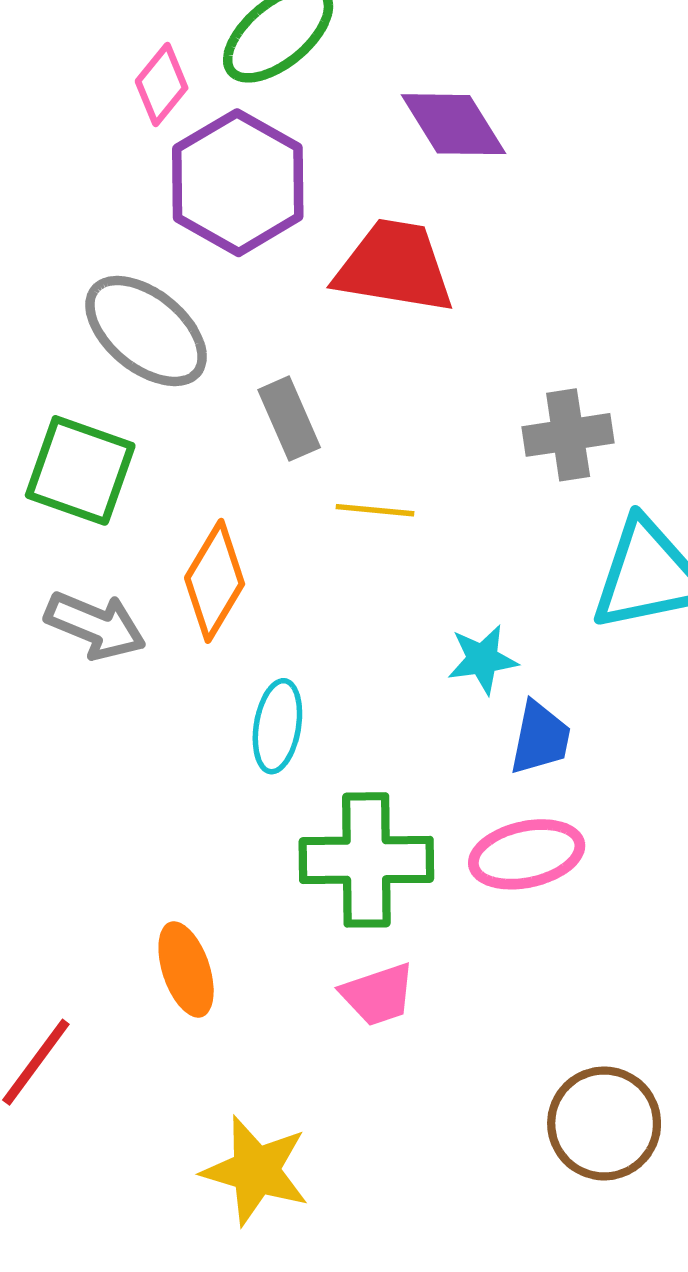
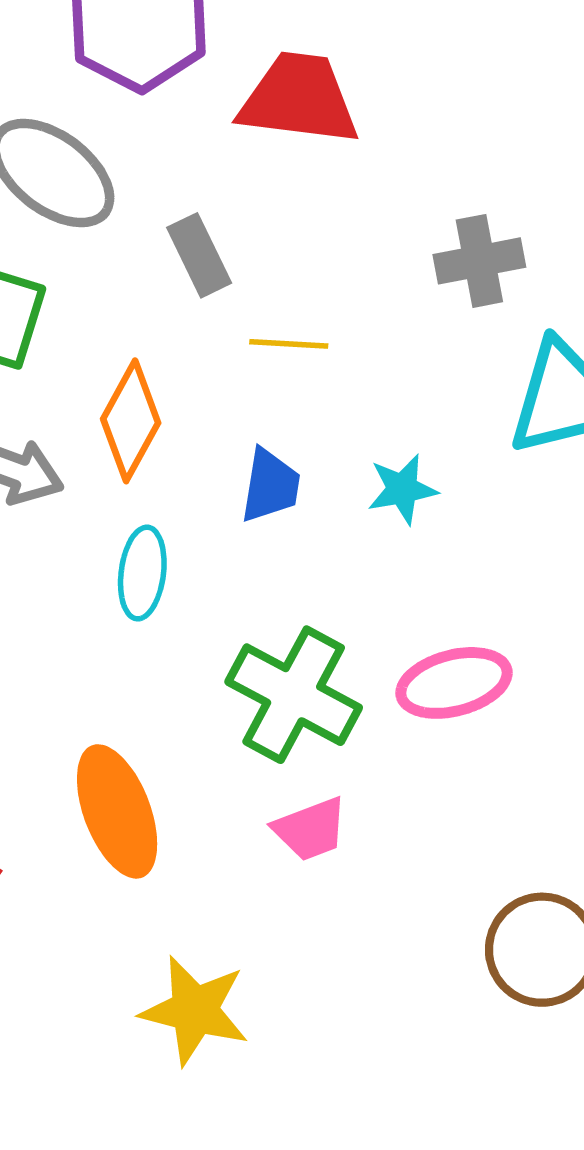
cyan ellipse: (277, 726) -> (142, 573), moved
blue trapezoid: (540, 738) -> (270, 486), moved
green cross: (366, 860) -> (294, 695), turned 31
orange ellipse: (186, 969) -> (117, 811), size x1.4

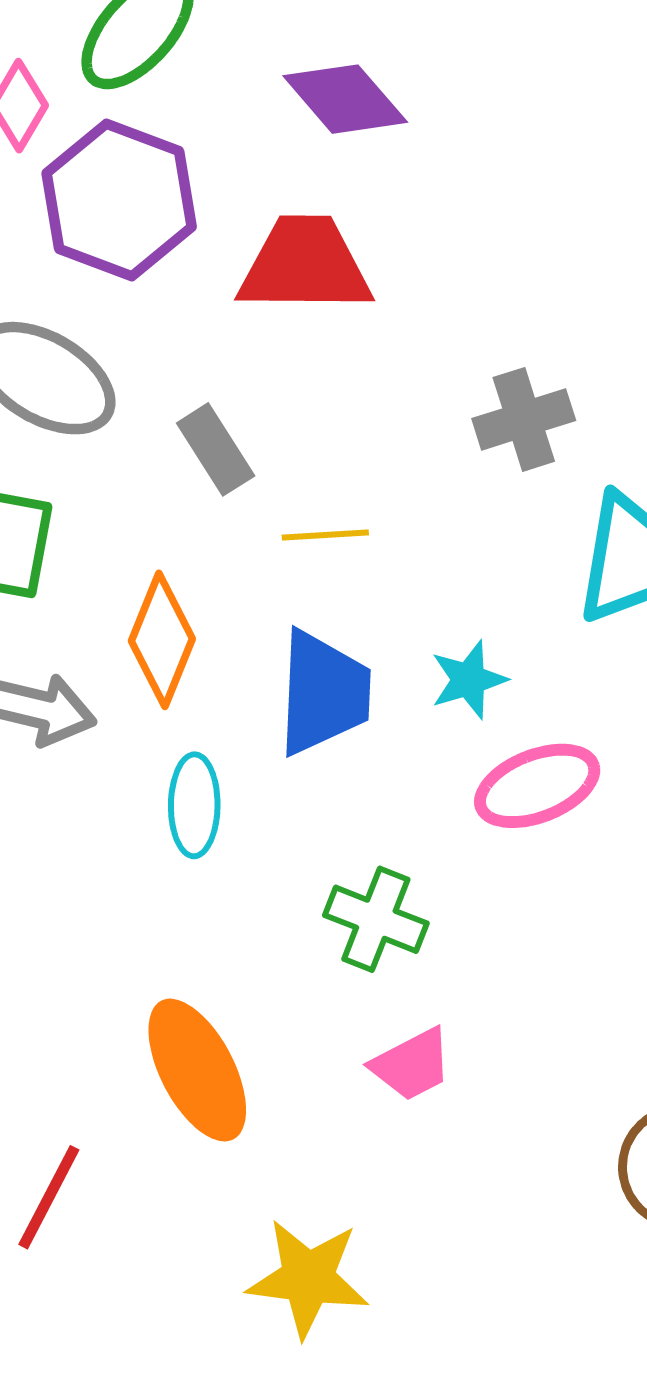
blue trapezoid: (270, 486) -> (323, 693), size x1.5
pink ellipse: (454, 683) -> (537, 786), moved
green cross: (294, 695) -> (376, 919), size x0.7

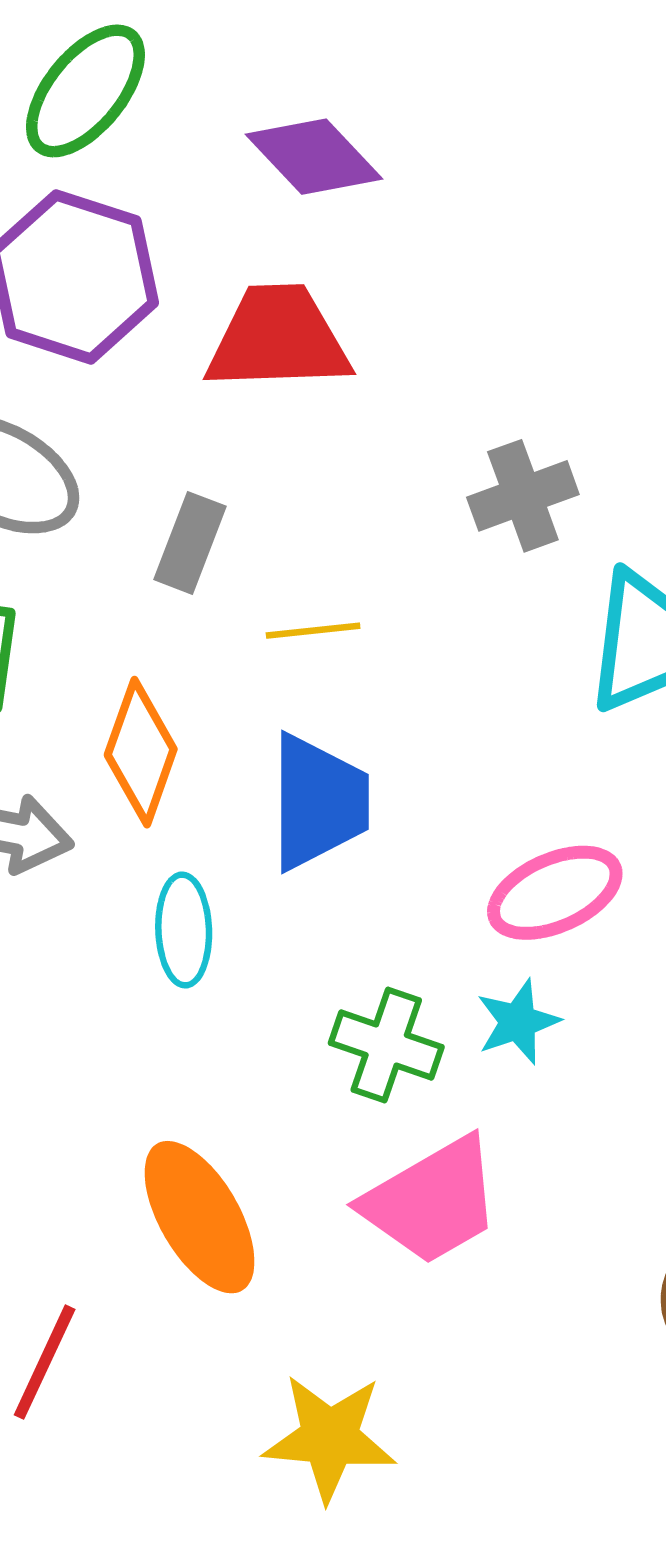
gray rectangle: (216, 449) -> (190, 543), turned 56
cyan star: (469, 680) -> (518, 1022), moved
pink trapezoid: (412, 1065) -> (432, 1201), size x1.6

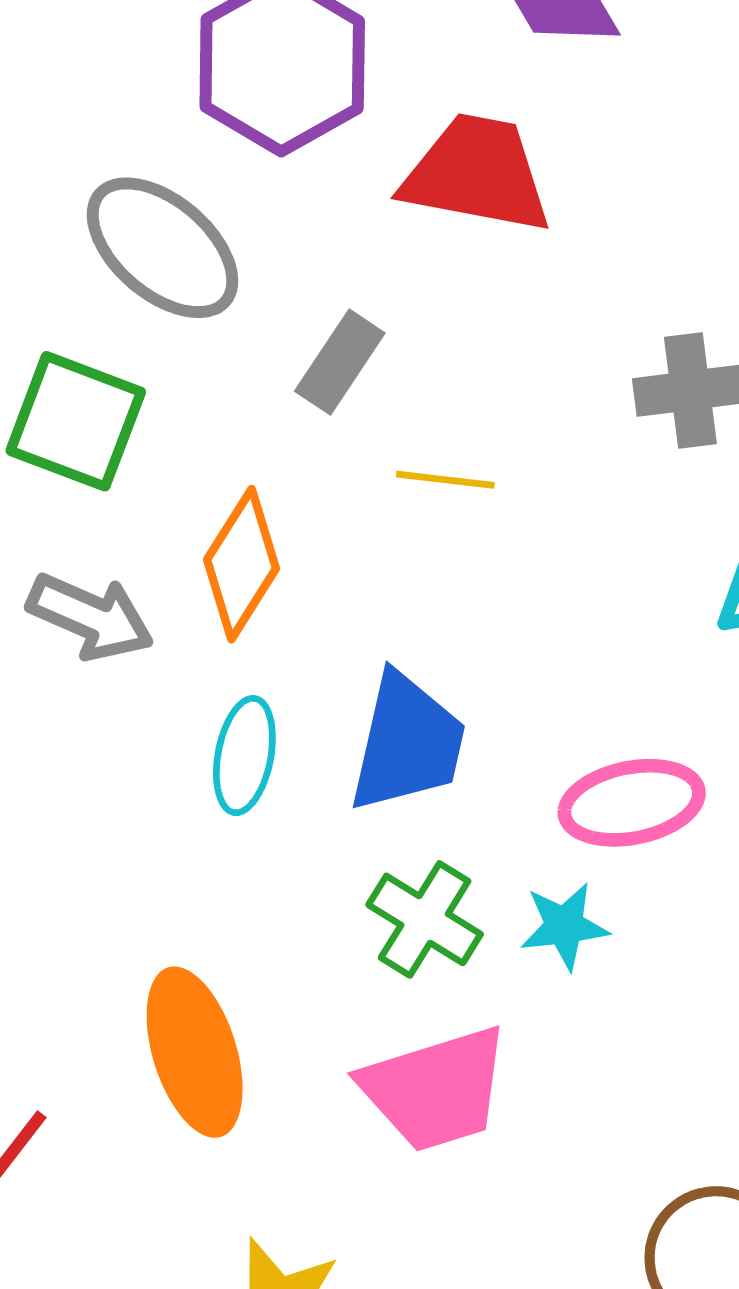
blue trapezoid: (318, 802) -> (407, 743), moved

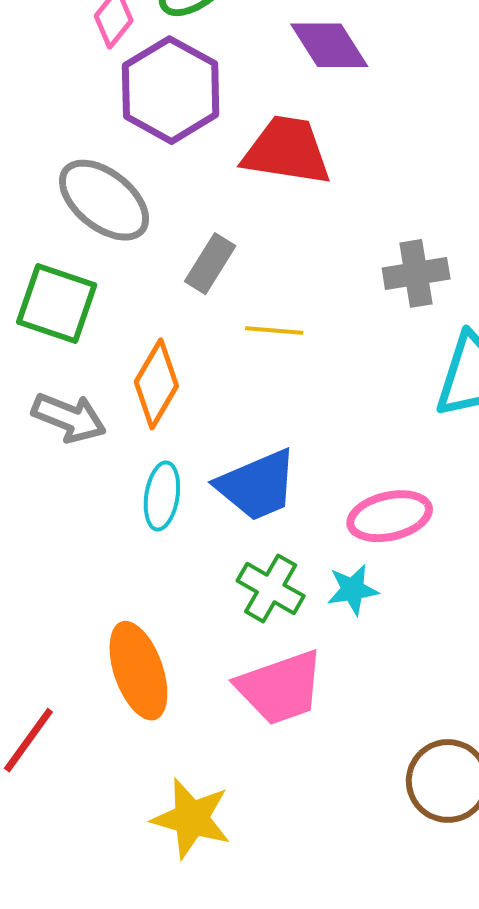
blue trapezoid: (407, 743) -> (257, 485), turned 56

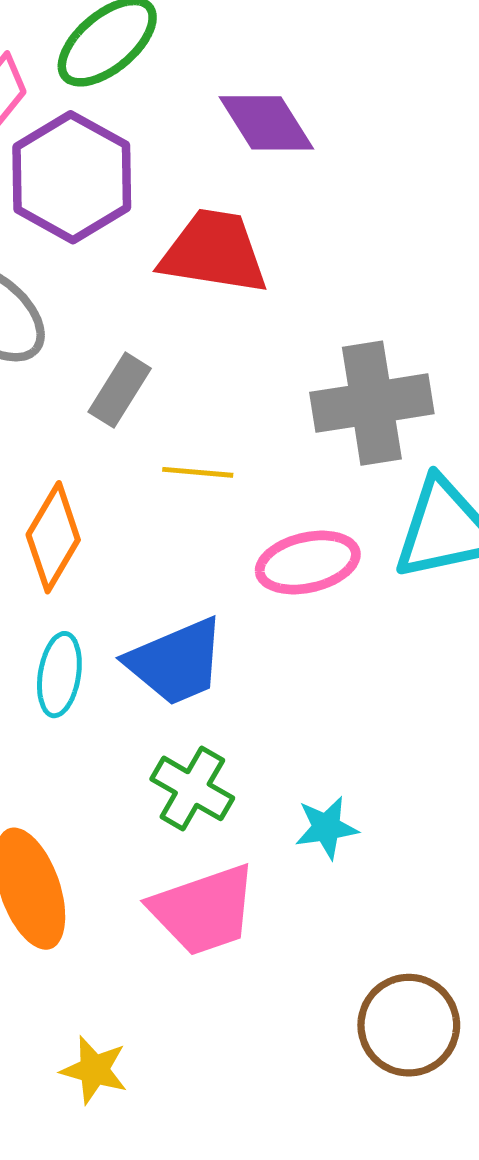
gray cross: (416, 273) -> (372, 403), size x1.5
pink ellipse: (390, 516) -> (308, 562), moved
cyan star: (353, 590) -> (326, 828), moved
yellow star: (191, 818) -> (94, 1070), size x0.7

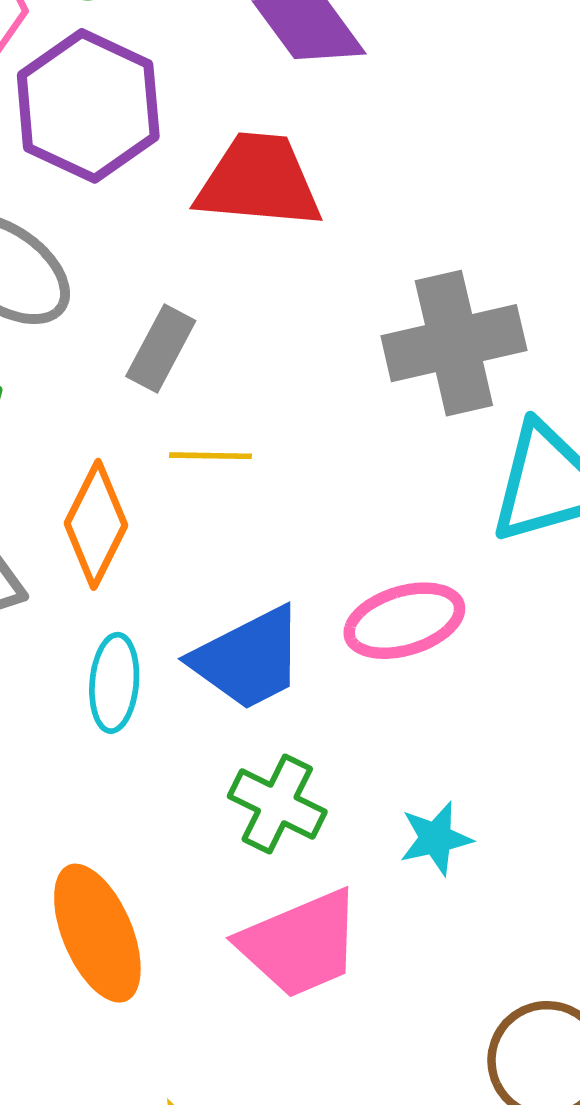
yellow line: (198, 472) -> (211, 456), moved
pink ellipse: (308, 562) -> (404, 621), moved

